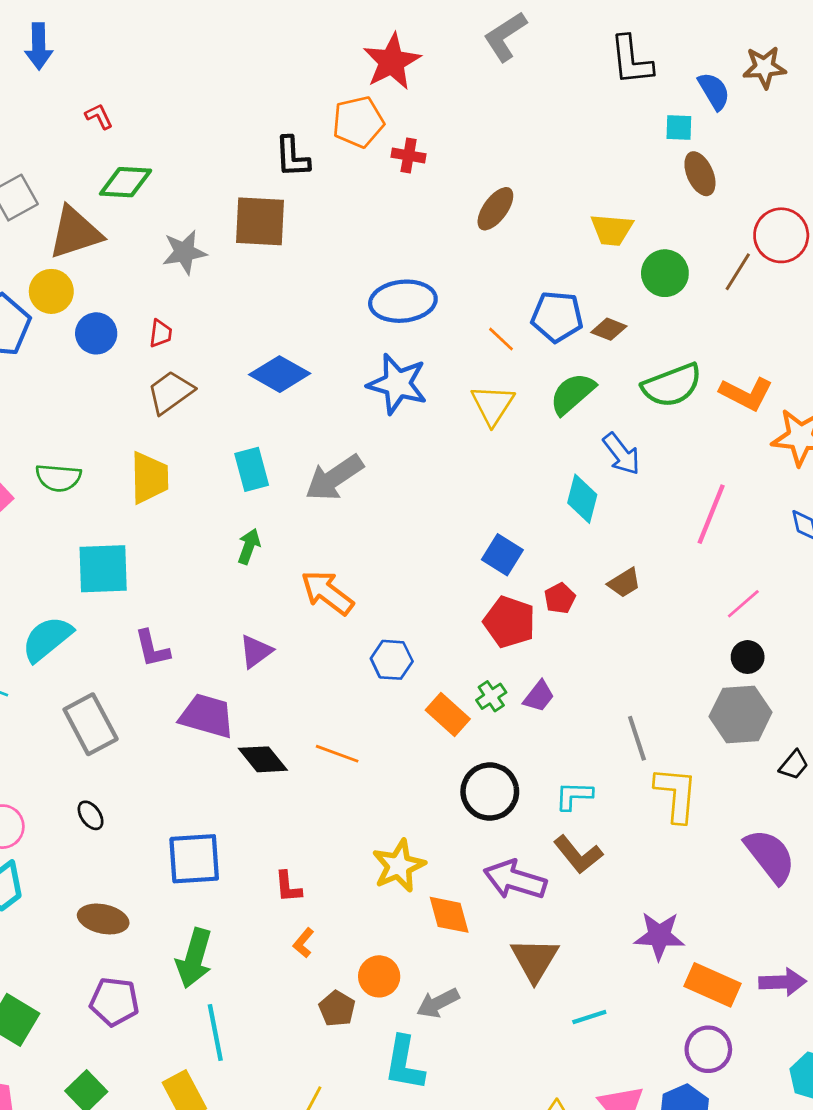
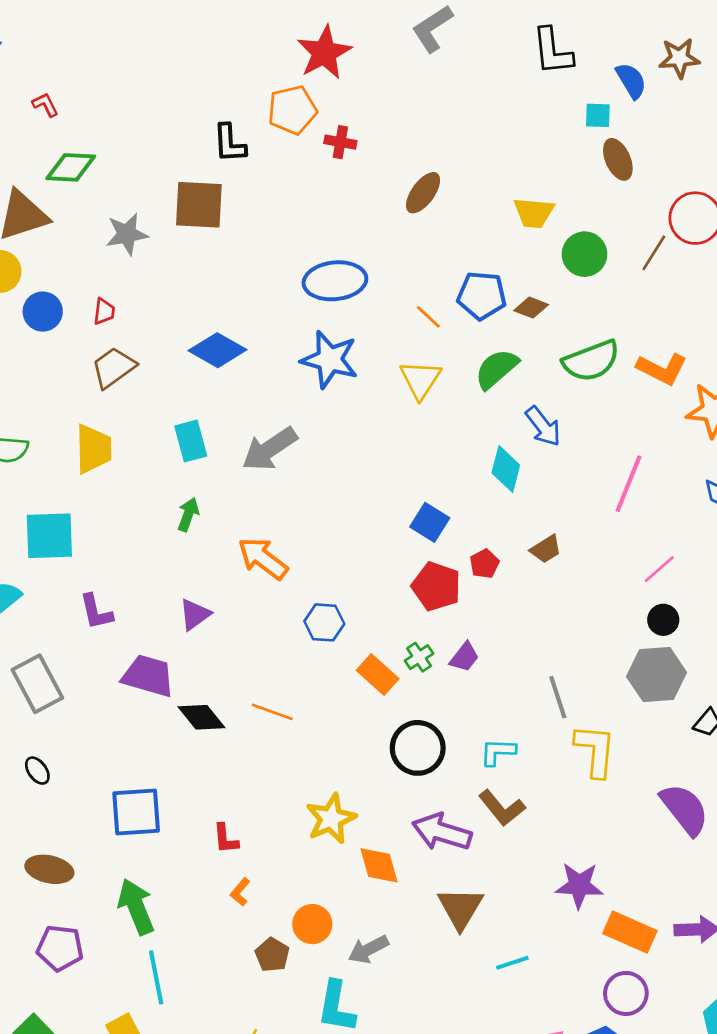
green arrow: (194, 958) -> (136, 907), turned 142

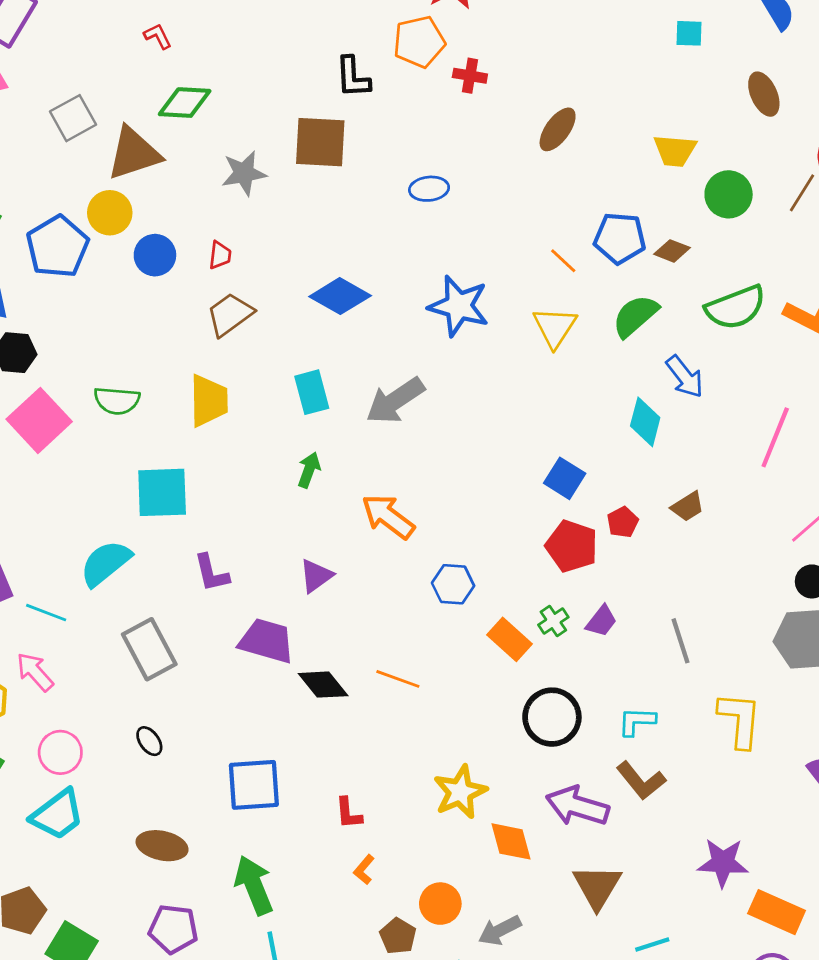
cyan square: (598, 115) -> (689, 33), moved
blue ellipse: (335, 281) -> (429, 189), moved, size x0.6
gray line: (558, 697) -> (680, 641), moved

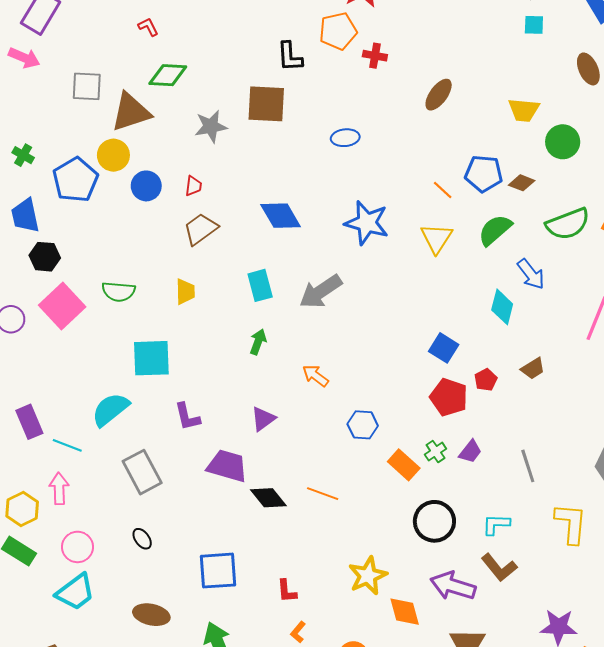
gray square: (73, 118) -> (87, 86), turned 32
blue diamond: (340, 296) -> (281, 216), turned 30
yellow trapezoid: (209, 401) -> (185, 292), size x0.7
orange arrow: (388, 516) -> (315, 376), size x0.7
pink arrow: (35, 672) -> (59, 488), turned 40

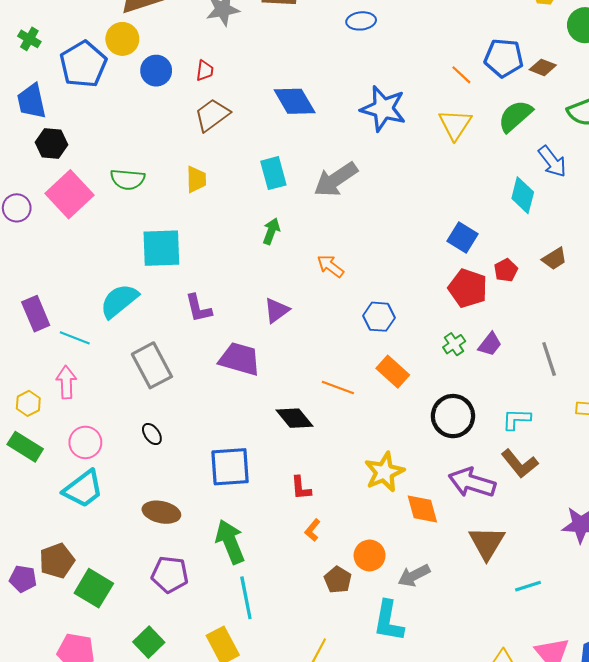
orange rectangle: (404, 465) -> (393, 372), moved
black diamond: (268, 498) -> (295, 418), moved
yellow hexagon: (22, 509) -> (28, 403), size x0.7

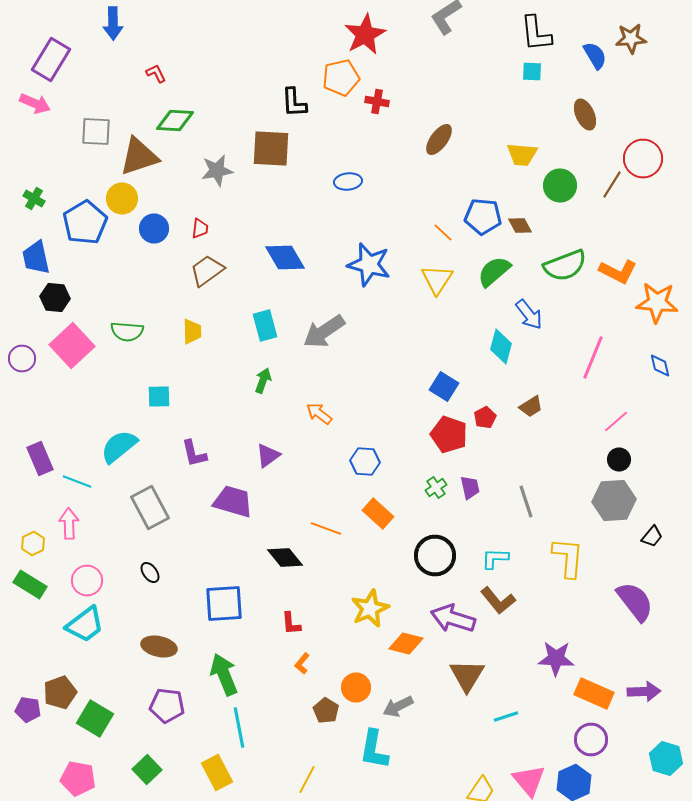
brown diamond: (543, 67) -> (520, 226), turned 40
cyan square: (161, 248) -> (159, 396), size x0.6
purple trapezoid: (490, 344) -> (470, 488), turned -50
orange diamond: (422, 509) -> (406, 644), turned -60

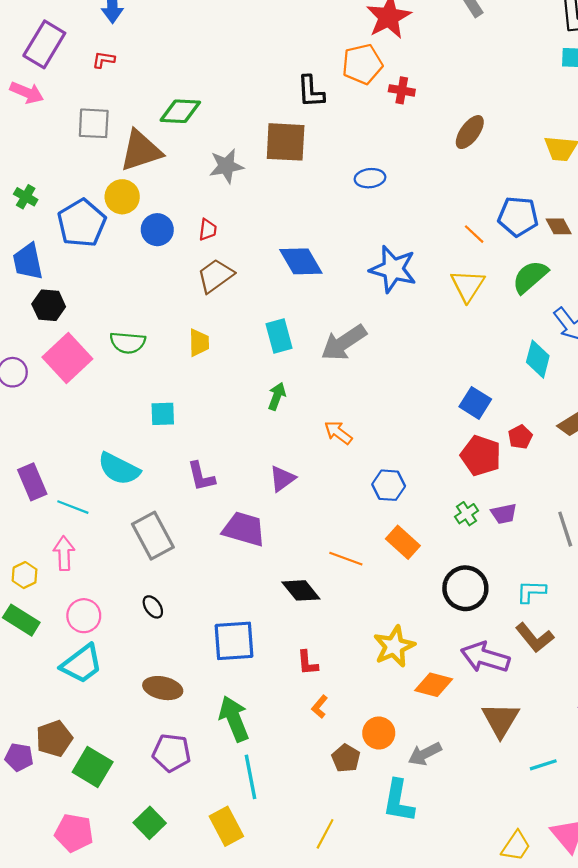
red L-shape: (156, 74) -> (104, 60), moved, turned -55
cyan semicircle: (119, 446) -> (119, 469), turned -114
purple trapezoid: (470, 488) -> (504, 514), turned 90

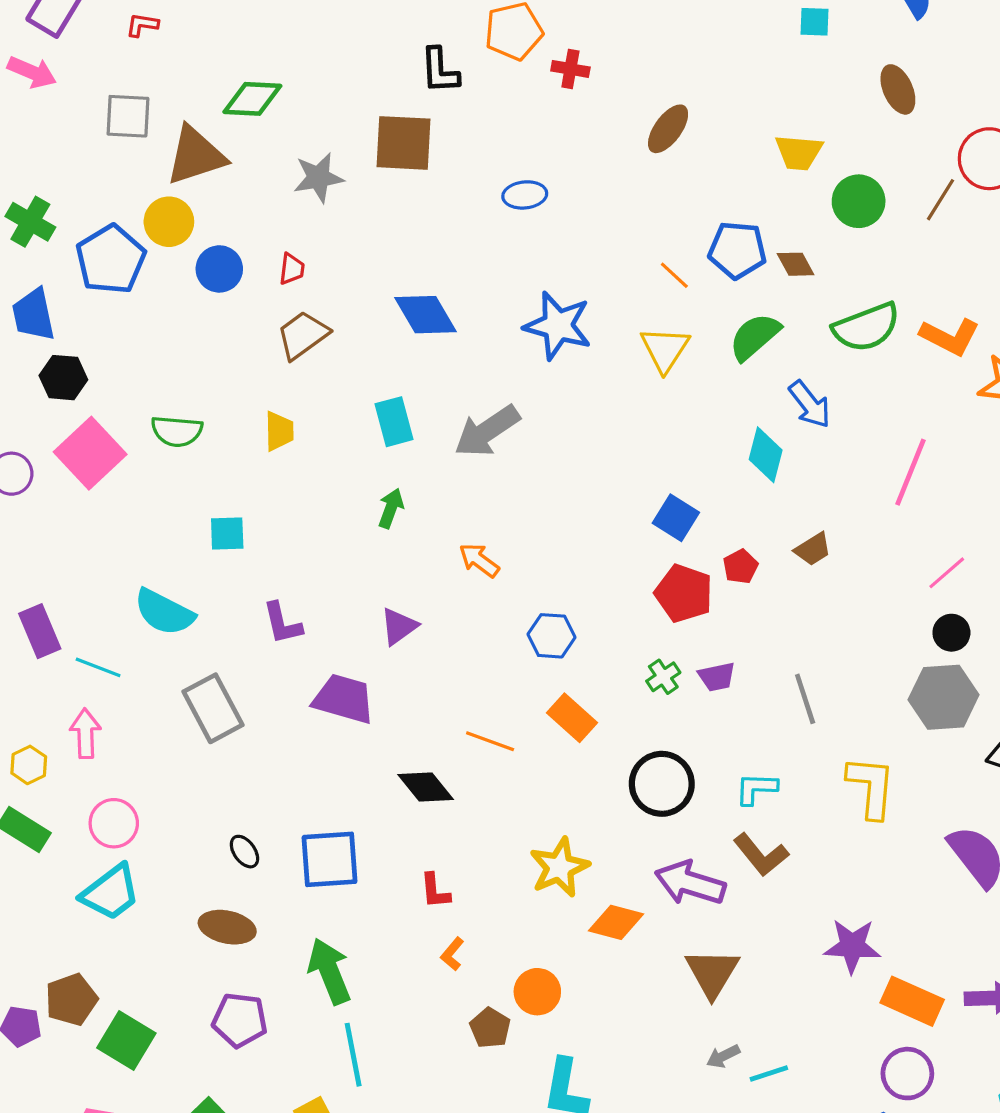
green cross: (26, 197) -> (30, 222), size x1.4
black ellipse: (153, 607) -> (244, 852), moved
gray arrow: (425, 754) -> (723, 1056), moved, size x0.7
cyan line: (543, 765) -> (769, 1074), moved

